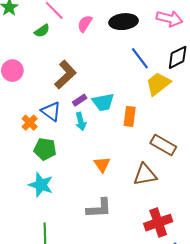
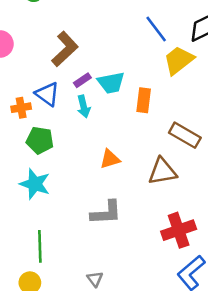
orange cross: (30, 123) -> (21, 108), turned 35
orange triangle: (102, 164) -> (110, 159), turned 48

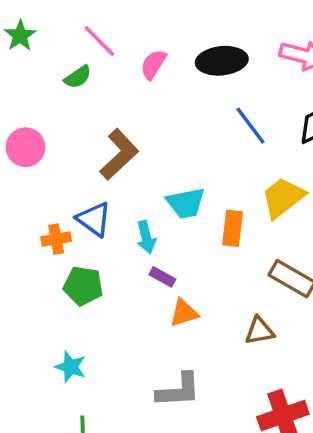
yellow trapezoid: (179, 60) -> (283, 198), moved
purple rectangle: (82, 80) -> (162, 277), moved, turned 63
brown triangle: (162, 171) -> (260, 331), size x0.7
cyan star: (35, 184) -> (71, 367), moved, size x0.7

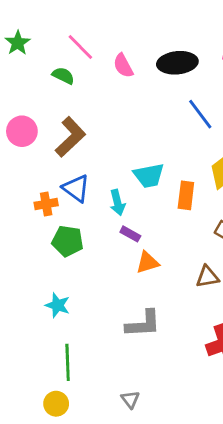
pink semicircle: (153, 64) -> (123, 66), turned -60
green semicircle: (78, 77) -> (63, 76), turned -120
brown L-shape: (119, 154) -> (70, 137), moved

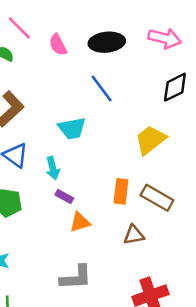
blue line: (200, 114) -> (102, 88), moved
cyan trapezoid: (149, 175) -> (72, 128), moved
orange rectangle: (186, 195) -> (121, 191), moved

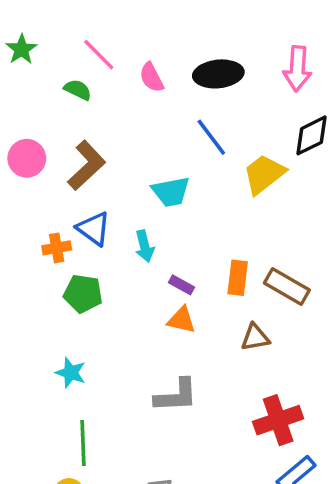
pink arrow: (165, 38) -> (297, 69), turned 80
yellow trapezoid: (150, 140) -> (264, 174), moved
purple rectangle: (64, 196) -> (181, 285), moved
orange triangle: (80, 222) -> (181, 320), turned 30

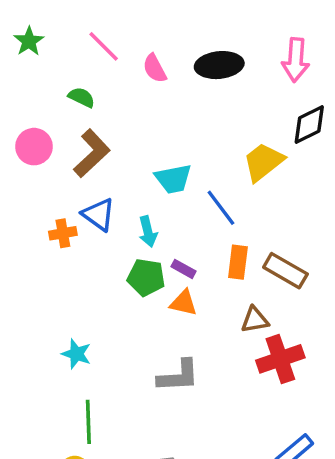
green semicircle: (78, 90) -> (82, 97), moved
blue line: (211, 137) -> (221, 208), moved
green pentagon: (83, 294) -> (146, 277), moved
red cross: (278, 420) -> (280, 359), moved

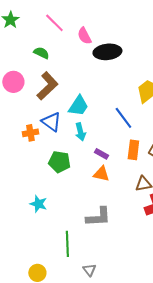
black ellipse: (219, 65) -> (107, 52), moved
cyan trapezoid: (173, 179) -> (78, 106), moved, turned -45
green pentagon: (146, 277) -> (59, 162), moved
green line: (88, 422) -> (67, 244), moved

